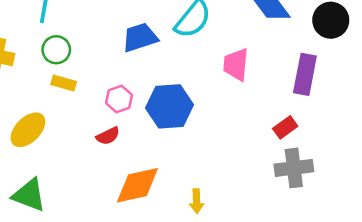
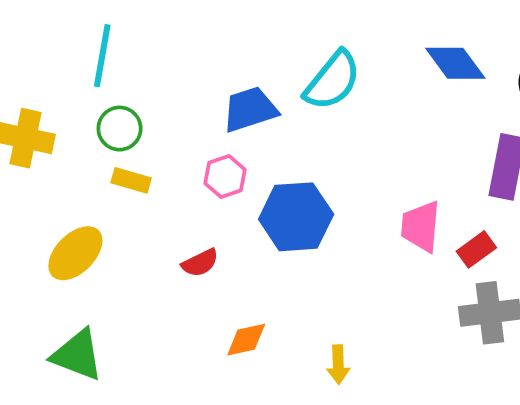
pink trapezoid: (236, 65) -> (421, 226), moved
pink hexagon: (119, 99) -> (225, 177), moved
orange diamond: (137, 185) -> (246, 340), size x0.6

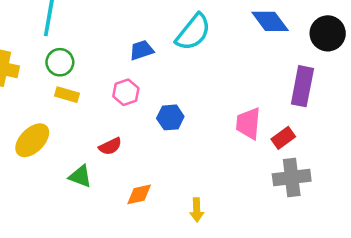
blue trapezoid: (250, 109) -> (142, 50), size x0.7
blue hexagon: (296, 217) -> (170, 117), size x0.6
green triangle: (77, 355) -> (80, 176), moved, size x0.7

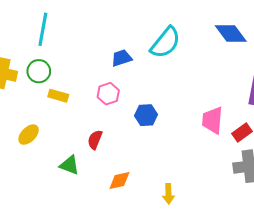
green circle: (60, 62) -> (39, 71), moved
yellow ellipse: (32, 140) -> (29, 135), size x0.7
red semicircle: (110, 146) -> (95, 140), turned 138

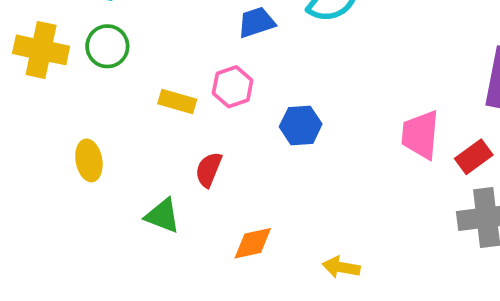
yellow rectangle: (58, 96) -> (177, 102), moved
yellow ellipse: (29, 135) -> (89, 160), turned -55
yellow arrow: (168, 194) -> (341, 267), turned 102

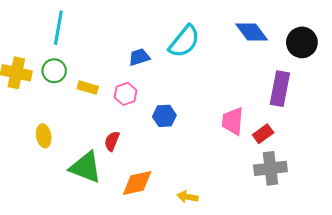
yellow rectangle: (177, 102) -> (88, 88), moved
green triangle: (163, 216) -> (86, 167), size x1.6
orange diamond: (253, 243) -> (137, 183), size x1.4

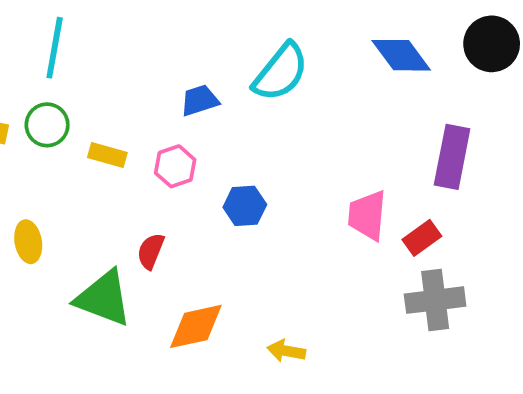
black circle: (302, 42) -> (492, 44), moved

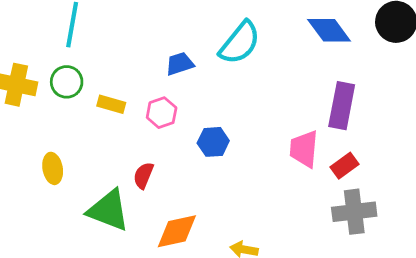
purple rectangle: (452, 157) -> (342, 106), moved

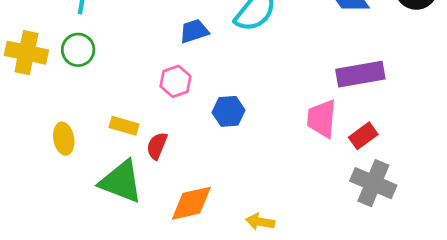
yellow rectangle: (111, 104) -> (124, 126), moved
purple rectangle: (342, 106) -> (360, 74), turned 69
gray cross: (354, 212) -> (373, 183), turned 30

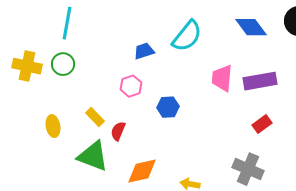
pink trapezoid: (322, 119) -> (222, 78), moved
yellow rectangle: (124, 126) -> (95, 117), turned 30
gray cross: (373, 183) -> (248, 169), moved

